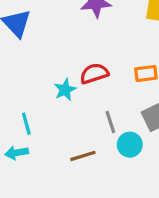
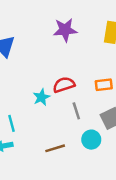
gray line: (110, 122) -> (76, 111), moved

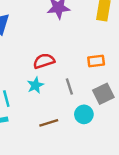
red semicircle: (64, 85) -> (44, 61), moved
cyan star: (41, 97) -> (35, 85), moved

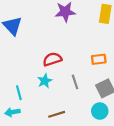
cyan circle: (84, 114) -> (100, 111), moved

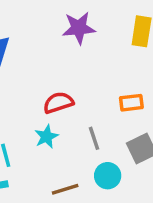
cyan circle: (100, 111) -> (108, 176), moved

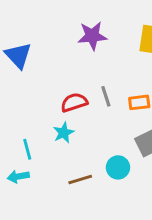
gray line: (94, 138) -> (106, 96), moved

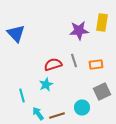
purple star: (92, 36) -> (79, 30), moved
cyan arrow: (18, 176) -> (38, 114), moved, turned 64

